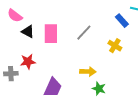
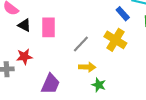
gray line: (84, 33) -> (81, 44), moved
yellow cross: (115, 46) -> (115, 40), size x1.5

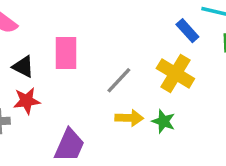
black triangle: (24, 25) -> (23, 67), moved
green star: (99, 85) -> (163, 121), moved

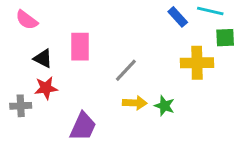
blue rectangle: (187, 31) -> (178, 17), moved
yellow cross: (175, 73) -> (197, 63), moved, turned -32

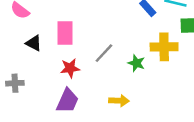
red star: (46, 88) -> (70, 68), moved
yellow arrow: (135, 103) -> (119, 101), moved
green star: (164, 106) -> (136, 63), moved

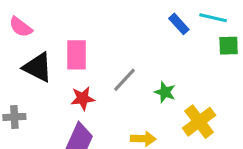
black triangle: (34, 43) -> (38, 67), size x1.5
yellow cross: (164, 47) -> (199, 122), moved, turned -36

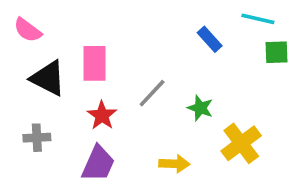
blue rectangle: (179, 24) -> (210, 39), moved
red star: (83, 98) -> (102, 115), turned -30
gray cross: (14, 117) -> (37, 138), moved

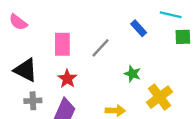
black triangle: (48, 78) -> (26, 70), moved
gray line: (152, 93) -> (101, 48), moved
gray cross: (37, 138) -> (33, 101), moved

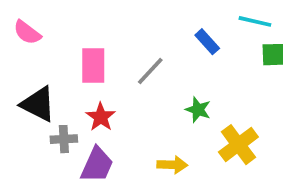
gray cross: (33, 101) -> (64, 139), moved

